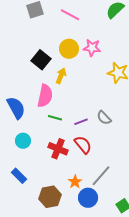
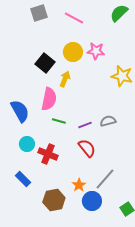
gray semicircle: (104, 118) -> (108, 121), turned 119
red cross: (58, 149) -> (48, 154), moved

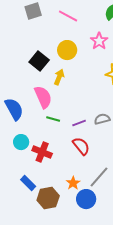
pink star: (96, 51) -> (99, 41), moved, turned 30
pink semicircle: (49, 99) -> (43, 97), turned -35
blue rectangle: (23, 179) -> (28, 183), moved

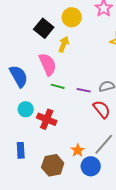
purple line: (79, 123) -> (84, 90), turned 32
red semicircle: (81, 146) -> (102, 109), moved
blue rectangle: (28, 183) -> (21, 150), moved, turned 42

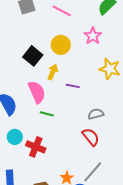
purple line: (84, 90) -> (73, 86), moved

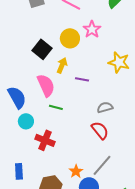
pink star: (93, 36) -> (92, 29), moved
cyan circle: (15, 137) -> (26, 121), moved

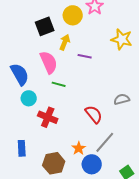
black square: (42, 49) -> (45, 26), turned 30
gray semicircle: (105, 107) -> (122, 99), moved
red semicircle: (100, 130) -> (94, 114), moved

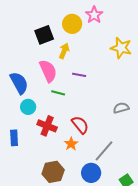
purple line: (85, 56) -> (79, 75), moved
red semicircle: (94, 114) -> (80, 125), moved
blue rectangle: (22, 148) -> (14, 138), moved
orange star: (79, 148) -> (71, 144), moved

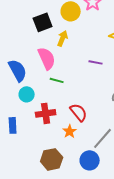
purple line: (79, 75) -> (96, 62), moved
red cross: (47, 126) -> (46, 113), turned -30

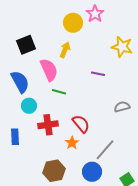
black square: (43, 22) -> (26, 45), moved

